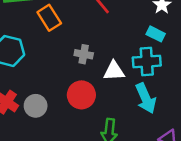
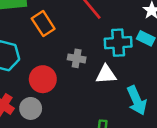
cyan cross: (147, 62) -> (118, 43), moved
red circle: (81, 95) -> (43, 79), moved

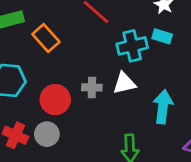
gray cross: (77, 58) -> (92, 87), moved
cyan arrow: (137, 100) -> (163, 107), turned -140

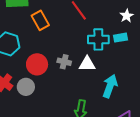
cyan rectangle: (162, 36) -> (120, 38), turned -40

